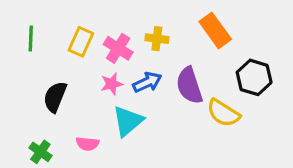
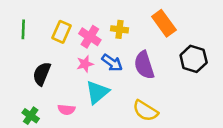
blue arrow: (147, 82) -> (112, 63), turned 60
yellow semicircle: (223, 113) -> (145, 111), moved

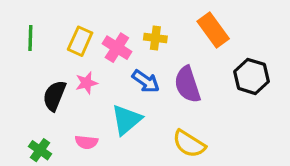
pink star: (85, 64) -> (86, 83), moved

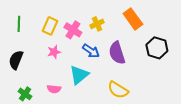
yellow cross: (155, 38) -> (97, 24), turned -32
black semicircle: (54, 96) -> (16, 60), moved

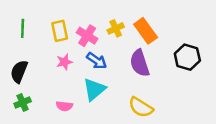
orange rectangle: (133, 19) -> (146, 31), moved
yellow rectangle: (50, 26) -> (60, 31), turned -36
blue arrow: (91, 51) -> (97, 61), moved
green cross: (25, 94) -> (23, 102), moved, turned 32

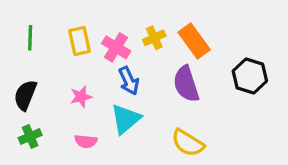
blue arrow: (97, 61) -> (129, 81), turned 30
pink star: (64, 62) -> (81, 97), moved

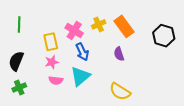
yellow rectangle: (79, 41) -> (51, 42), moved
black hexagon: (250, 76) -> (164, 36), moved
purple semicircle: (186, 84) -> (119, 54), size x0.6
pink semicircle: (86, 141) -> (56, 80), moved

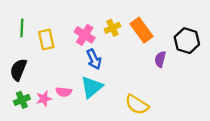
yellow rectangle: (51, 42) -> (46, 39), moved
purple semicircle: (119, 54) -> (160, 59), moved, turned 32
pink star: (52, 62) -> (44, 99), moved

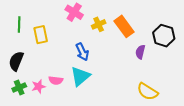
pink cross: (85, 35) -> (74, 12), moved
yellow semicircle: (137, 105) -> (147, 92), moved

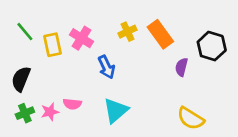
pink cross: (74, 12) -> (81, 38), moved
green line: (19, 24) -> (25, 32), turned -42
cyan triangle: (80, 76) -> (116, 110), moved

